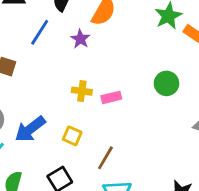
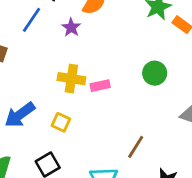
yellow cross: (82, 91) -> (71, 79), size x1.4
brown line: (105, 158) -> (136, 147), moved

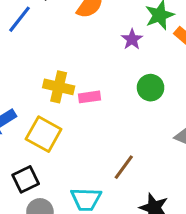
purple star: (71, 27) -> (132, 39), moved
yellow square: (61, 122) -> (44, 134), size x1.6

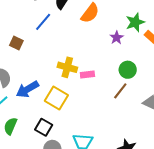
brown line: (124, 167) -> (120, 91), moved
black square: (26, 179) -> (44, 127), turned -36

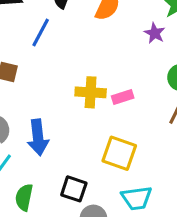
blue arrow: (27, 89) -> (38, 137), turned -55
yellow square: (56, 98) -> (119, 153), moved

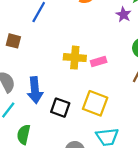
black square: (74, 189) -> (60, 108), moved

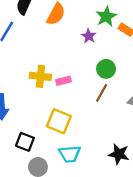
black square: (60, 108) -> (25, 142), moved

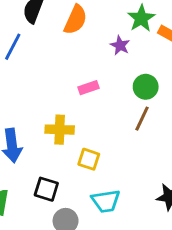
yellow cross: (40, 76) -> (60, 130), moved
pink rectangle: (63, 81) -> (88, 88), moved
yellow square: (59, 121) -> (89, 159), size x0.7

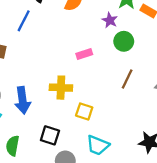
green circle: (146, 87) -> (124, 41), moved
cyan trapezoid: (106, 201) -> (98, 145), turned 30

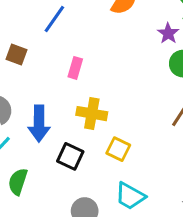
pink rectangle: (84, 54) -> (75, 68), moved, turned -63
black square: (50, 135) -> (70, 156), moved

